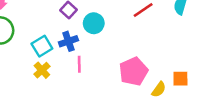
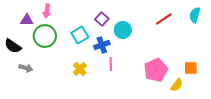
cyan square: (42, 46) -> (80, 35), moved
orange square: (180, 79) -> (191, 68), moved

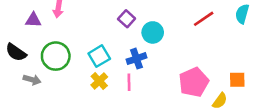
cyan square: (80, 35) -> (99, 56), moved
green circle: (45, 36) -> (56, 56), moved
blue cross: (102, 45) -> (136, 59), moved
pink line: (111, 64) -> (129, 82), moved

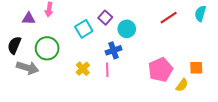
black semicircle: (16, 52) -> (14, 45), turned 78
cyan square: (99, 56) -> (84, 29), moved
gray arrow: (32, 80) -> (28, 68), size x1.5

